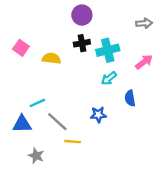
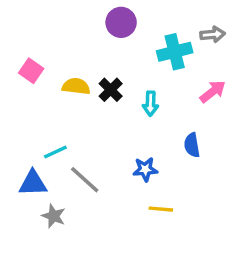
black cross: (82, 43) -> (111, 90), moved, turned -35
cyan cross: (108, 50) -> (175, 52), moved
cyan arrow: (109, 78) -> (150, 104), moved, turned -49
yellow line: (73, 142) -> (161, 209), moved
gray star: (36, 156) -> (54, 216), moved

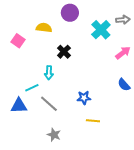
cyan cross: (175, 52) -> (101, 30), turned -30
yellow semicircle: (76, 86) -> (44, 28), moved
cyan arrow: (150, 104) -> (49, 73), moved
blue semicircle: (192, 145) -> (124, 85), moved, turned -32
gray star: (54, 216) -> (54, 135), moved

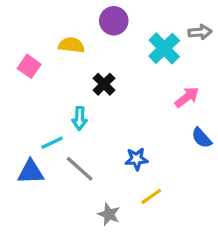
pink arrow: (123, 53) -> (187, 97), moved
yellow line: (93, 121) -> (151, 196), turned -40
gray star: (54, 135) -> (109, 214), moved

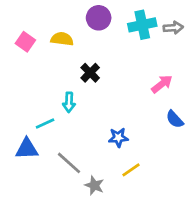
cyan cross: (164, 48) -> (142, 25), moved, turned 32
pink square: (29, 66) -> (25, 42), moved
gray line: (80, 169) -> (69, 163), moved

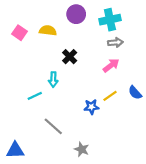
gray arrow: (173, 28) -> (115, 42), moved
pink arrow: (162, 84) -> (111, 65), moved
blue triangle: (27, 149) -> (15, 150), moved
yellow line: (131, 170) -> (110, 96), moved
gray star: (94, 185) -> (82, 149), moved

